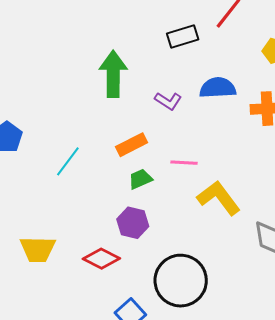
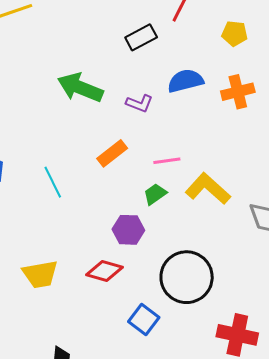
green arrow: (113, 74) -> (80, 88), turned -57
cyan line: (68, 161) -> (53, 182), turned -52
green trapezoid: (140, 179) -> (155, 194), moved

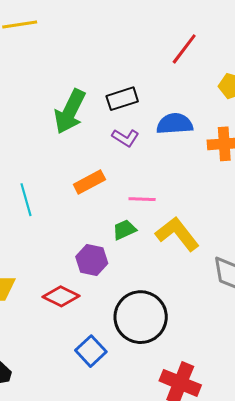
black rectangle: (141, 37) -> (122, 99), moved
green arrow: (80, 88) -> (70, 112), turned -96

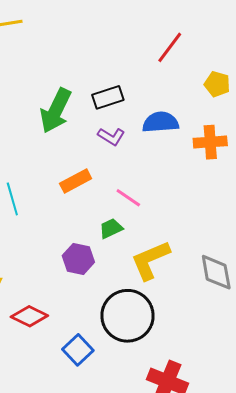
pink line: (142, 199) -> (128, 198), turned 32
yellow L-shape: (177, 234) -> (150, 260), moved, turned -75
red diamond: (61, 296) -> (29, 316), moved

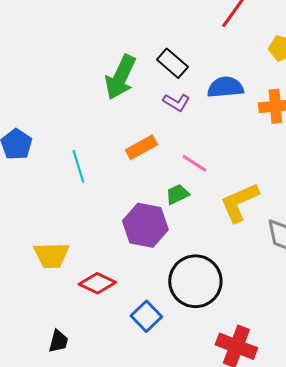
black rectangle: (108, 97) -> (172, 63), turned 60
purple hexagon: (78, 259) -> (145, 225), size x1.4
yellow L-shape: (150, 260) -> (239, 202), moved

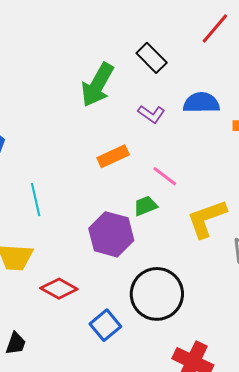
black rectangle: (172, 63) -> (152, 58), moved
cyan line: (78, 166) -> (36, 200), moved

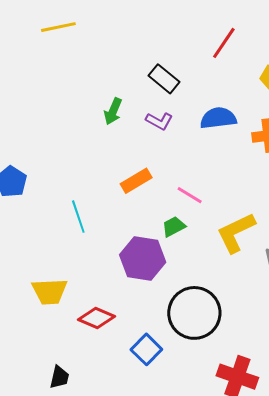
green arrow: (97, 85) -> (113, 111), size x0.6
purple L-shape: (151, 114) -> (159, 121), moved
cyan line: (36, 200) -> (78, 217), moved

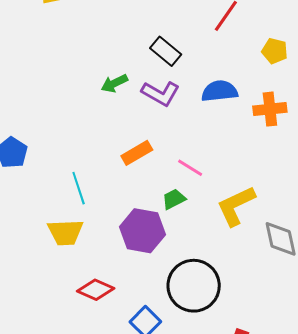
green arrow: (113, 111) -> (114, 83), turned 40
purple L-shape: (159, 121) -> (161, 93), size x1.4
yellow trapezoid: (50, 291) -> (65, 232), moved

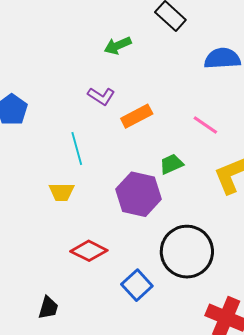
purple L-shape: (161, 93) -> (101, 96), moved, size x0.7
pink line: (190, 168) -> (205, 125), moved
yellow trapezoid: (65, 232) -> (62, 192), size x0.7

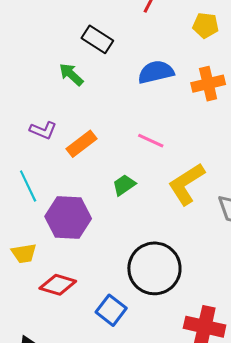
green arrow: (118, 46) -> (71, 74), moved, turned 76
yellow trapezoid: (62, 192) -> (24, 253), moved
purple hexagon: (139, 194) -> (68, 217), moved

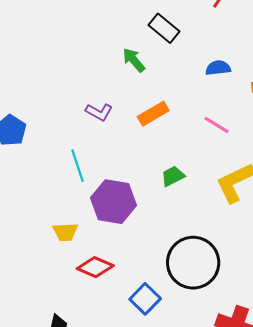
blue semicircle: (156, 72) -> (218, 68), size x0.7
pink line: (151, 141) -> (217, 125), moved
orange rectangle: (81, 144) -> (153, 114), moved

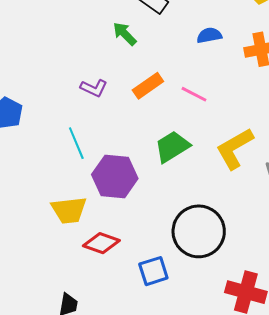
pink line: (217, 125) -> (194, 94), moved
green trapezoid: (173, 176) -> (172, 147), size x1.5
yellow trapezoid: (65, 232) -> (69, 210), size x1.4
blue square: (145, 299) -> (153, 271), turned 32

